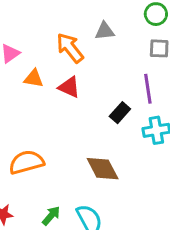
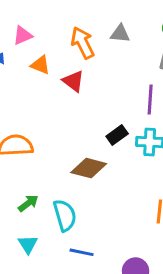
black rectangle: (120, 113) -> (117, 135), moved
brown diamond: (103, 169) -> (89, 168), turned -60

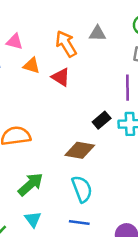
pink triangle: (23, 35) -> (14, 42), turned 42
green arrow: (28, 203) -> (30, 184), size x1.5
cyan semicircle: (65, 215) -> (82, 189), moved

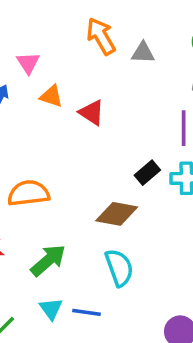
pink triangle: (14, 42) -> (28, 63), turned 42
orange arrow: (66, 44) -> (101, 36), moved
blue line: (79, 223) -> (87, 312), moved

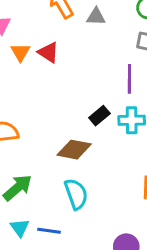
orange triangle: (51, 96) -> (20, 52), turned 42
red triangle: (92, 113) -> (48, 52), moved

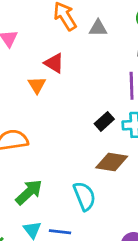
orange triangle: (20, 52) -> (37, 85), moved
brown diamond: (74, 150) -> (112, 162), moved

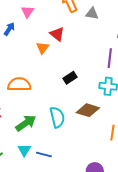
black rectangle: (104, 121) -> (70, 78), moved
cyan semicircle: (84, 196) -> (57, 117), moved

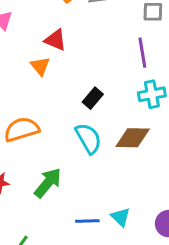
cyan semicircle: (57, 117) -> (88, 138), moved
cyan triangle: (24, 150) -> (121, 217), moved

